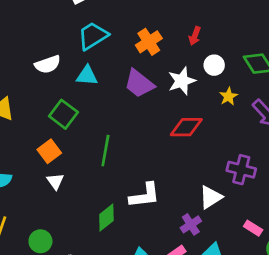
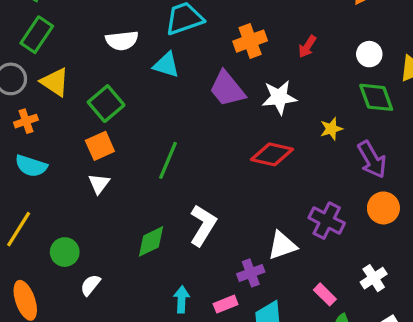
white circle: (214, 65) -> (369, 54), moved
green square: (63, 114) -> (106, 104), moved
white L-shape: (145, 195) -> (203, 225), turned -64

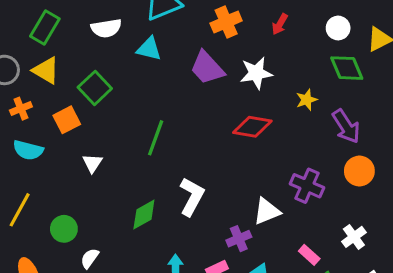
green rectangle: (37, 35) -> (45, 27), moved
orange square: (100, 146) -> (67, 120), moved

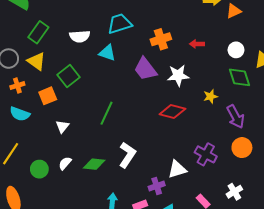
red arrow: (280, 24) -> (197, 44), turned 56
green diamond: (144, 214) -> (94, 164), turned 30
white semicircle: (90, 258) -> (65, 163), moved

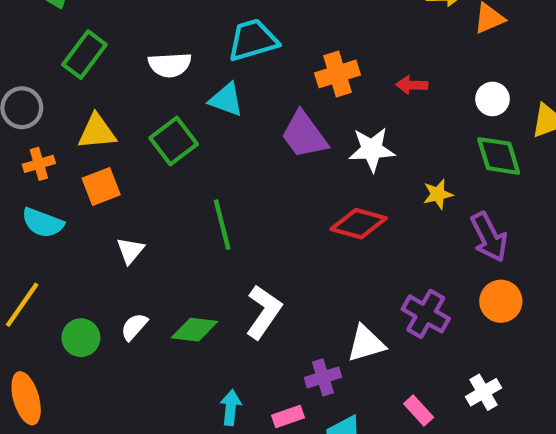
yellow triangle: (37, 61) -> (97, 132), moved, turned -42
green square: (68, 76) -> (174, 141), moved
green line: (107, 113) -> (222, 225), turned -40

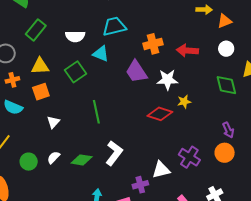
red arrow: (412, 85) -> (187, 50), size x1.5
white circle: (492, 99) -> (226, 49), moved
yellow star: (438, 194) -> (184, 102), moved
purple arrow: (489, 237) -> (228, 130), moved, size x0.7

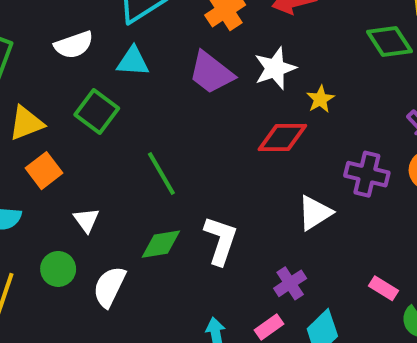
white semicircle: (54, 157) -> (109, 287), size x1.5
purple cross: (189, 157) -> (367, 174), moved
green diamond: (82, 160) -> (161, 244), moved
green circle: (29, 162) -> (58, 269), moved
white triangle: (161, 170) -> (315, 213), moved

